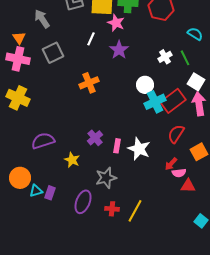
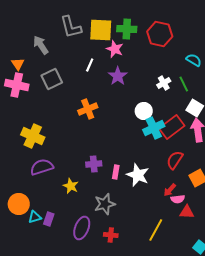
yellow cross: (18, 98) -> (33, 136), moved
purple cross: (95, 138) -> (94, 164), turned 35
yellow line: (135, 211) -> (156, 230), moved

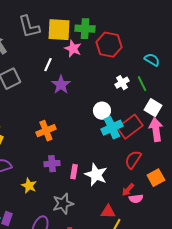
red hexagon: (160, 34) -> (109, 45), moved
purple star: (118, 76) -> (61, 85), moved
orange cross: (88, 109) -> (46, 131), moved
red triangle: (187, 212) -> (108, 212), moved

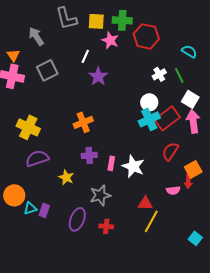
yellow square: (59, 30) -> (96, 21), size x0.7
white circle: (102, 111) -> (149, 102), moved
red arrow: (128, 190) -> (188, 181), moved, turned -40

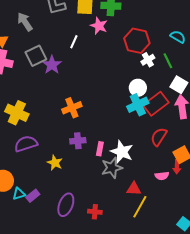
red hexagon: (146, 36) -> (137, 41), moved
purple star: (98, 76) -> (52, 65), moved
gray star: (100, 195) -> (112, 168), moved
purple rectangle: (44, 210) -> (33, 196), turned 32

